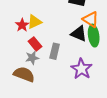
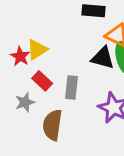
gray star: (32, 58) -> (25, 102), moved
brown semicircle: (24, 74) -> (52, 125), moved, turned -95

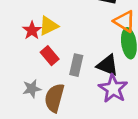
black triangle: (103, 58) -> (107, 65), moved
gray star: (25, 102) -> (32, 89), moved

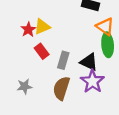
gray star: (32, 89) -> (24, 86), moved
brown semicircle: (54, 98) -> (61, 88), moved

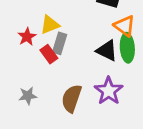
red star: (28, 30) -> (27, 37), moved
gray rectangle: (63, 60) -> (60, 43), moved
black triangle: (89, 62) -> (107, 51), moved

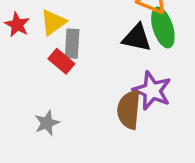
red star: (27, 37) -> (17, 25), moved
brown semicircle: (72, 98) -> (129, 110), moved

